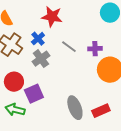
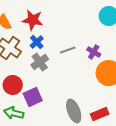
red star: (52, 17) -> (33, 20), moved
gray line: (69, 47) -> (68, 50), turned -56
purple cross: (95, 49) -> (94, 52), turned 32

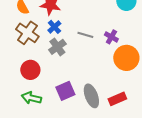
gray line: (68, 50) -> (85, 35), turned 35
purple square: (33, 97) -> (65, 91), moved

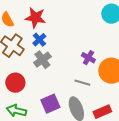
gray line: (85, 35) -> (82, 83), moved
purple cross: (111, 37) -> (88, 58), moved

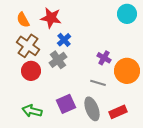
blue cross: (39, 40) -> (64, 40), moved
red circle: (15, 83) -> (31, 71), moved

